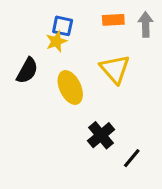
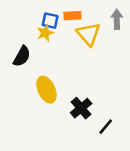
orange rectangle: (113, 20) -> (72, 16), moved
yellow triangle: (115, 69) -> (88, 34), moved
yellow ellipse: (70, 87) -> (46, 90), moved

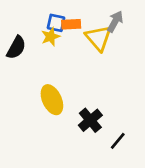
orange rectangle: (72, 16) -> (71, 24), moved
gray arrow: (117, 19) -> (115, 22), moved, turned 30
black semicircle: (22, 56) -> (16, 48), moved

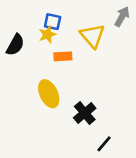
gray arrow: (115, 22) -> (122, 17), moved
orange rectangle: (71, 24) -> (63, 56), moved
black line: (118, 141) -> (104, 144), moved

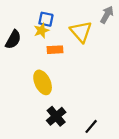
black cross: (85, 113) -> (56, 116), moved

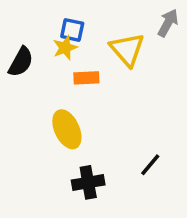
black cross: (56, 116) -> (88, 182), turned 30
black line: (91, 126) -> (150, 165), moved

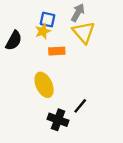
gray arrow: (168, 23) -> (78, 13), moved
black line: (150, 165) -> (80, 106), moved
black cross: (88, 182) -> (58, 120), turned 30

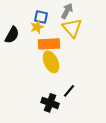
orange rectangle: (57, 51) -> (49, 44), size x1.5
yellow ellipse: (44, 85) -> (51, 62), moved

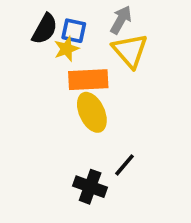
black semicircle: (12, 35) -> (45, 29), moved

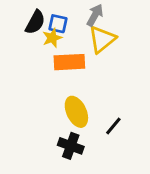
yellow triangle: (130, 51) -> (102, 39), turned 32
yellow ellipse: (92, 112) -> (76, 112), moved
black line: (125, 165) -> (113, 126), moved

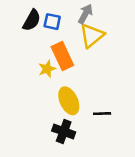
yellow star: (52, 38) -> (47, 69), moved
orange rectangle: (69, 62) -> (62, 56), turned 68
black line: (113, 126) -> (102, 114), turned 48

